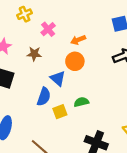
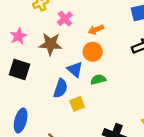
brown star: (34, 54) -> (51, 44), size x1.5
green semicircle: (81, 102) -> (98, 79), moved

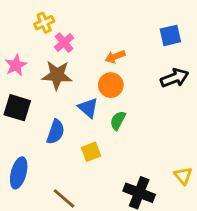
pink cross: (65, 19) -> (64, 43), moved
green semicircle: (98, 79) -> (118, 120), turned -48
blue semicircle: (60, 88) -> (56, 132), moved

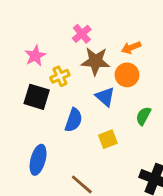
yellow cross: (44, 23) -> (60, 76), moved
brown star: (57, 75) -> (96, 61), moved
green semicircle: (118, 120) -> (143, 116), moved

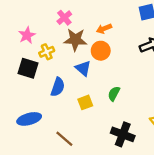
green semicircle: (143, 116) -> (114, 94), moved
blue ellipse: (38, 160) -> (29, 119), turned 60

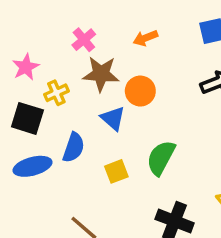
orange arrow: (104, 29) -> (145, 38), moved
green semicircle: (114, 94) -> (161, 158), size x1.5
blue ellipse: (29, 119) -> (33, 166), moved

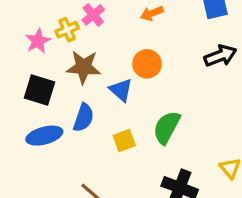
brown star: (101, 74) -> (83, 67), moved
yellow cross: (56, 93) -> (67, 30), moved

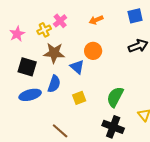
pink star: (38, 41) -> (17, 34), moved
green semicircle: (167, 127) -> (115, 97), moved

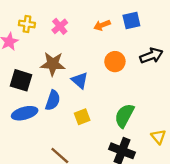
blue square: (135, 16) -> (131, 20), moved
yellow cross: (44, 30) -> (27, 24), moved, turned 32
orange circle: (93, 51) -> (115, 62), moved

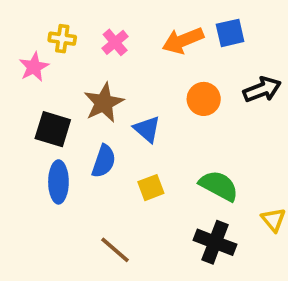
orange arrow: (102, 25) -> (183, 40), size x1.5
brown star: (53, 64) -> (104, 103), turned -30
blue ellipse: (25, 113) -> (58, 182), turned -75
green semicircle: (124, 116) -> (219, 186), turned 90

